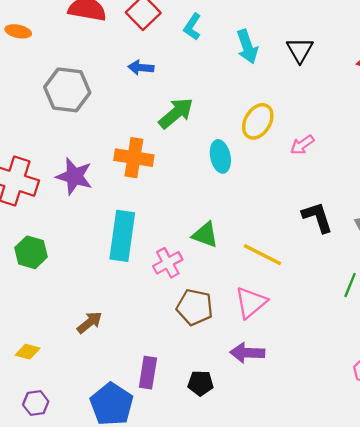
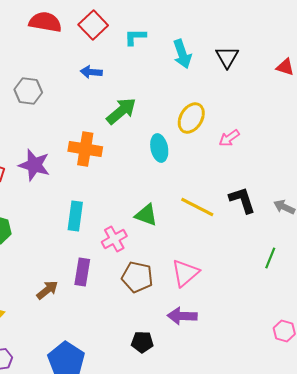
cyan L-shape: (192, 27) -> (135, 37), turned 55
gray hexagon: (67, 90) -> (28, 91), size x0.7
cyan rectangle: (122, 236) -> (75, 216), size x0.7
yellow line: (262, 255) -> (197, 207), moved
purple rectangle: (148, 373) -> (82, 272), moved

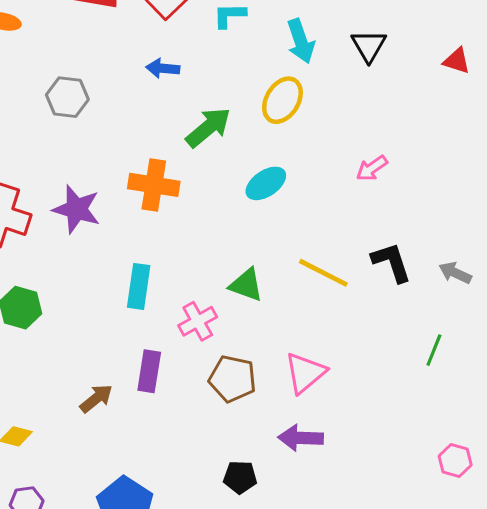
yellow ellipse: (191, 118) -> (282, 100), moved
cyan ellipse: (159, 148) -> (266, 183), turned 68

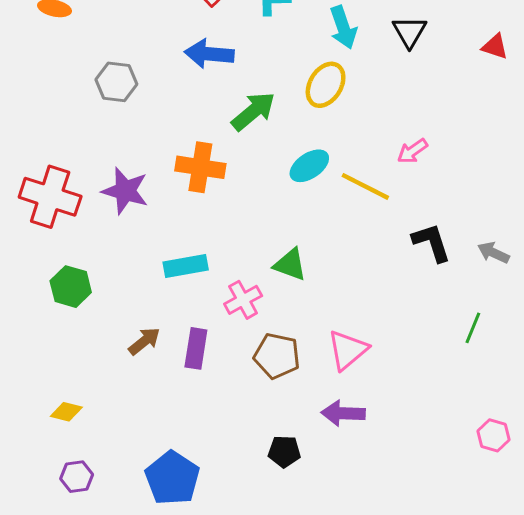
blue arrow: (163, 68) -> (209, 54), size x1.5
yellow line: (323, 273) -> (365, 186), moved
cyan rectangle: (139, 286) -> (186, 266), turned 72
brown arrow: (96, 398) -> (144, 341), moved

